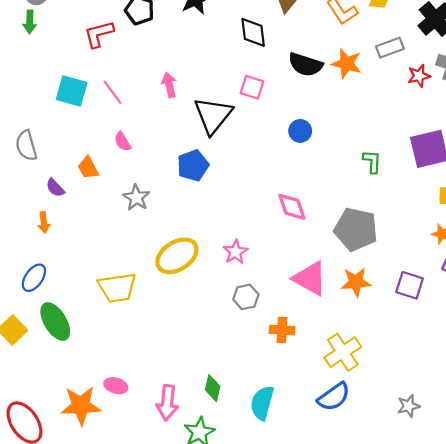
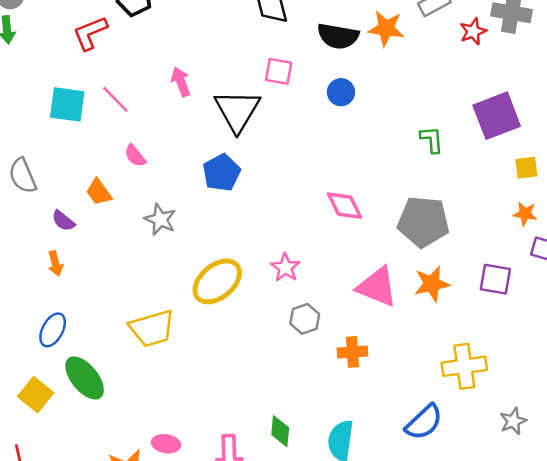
blue circle: (300, 131) -> (341, 92), moved
yellow cross: (343, 352) -> (464, 366), moved, turned 33

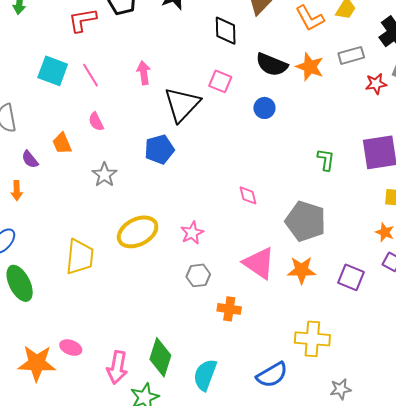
pink diamond: (345, 206) -> (248, 195), size x0.7
yellow trapezoid: (152, 328) -> (80, 257), turned -81
green diamond: (280, 431) -> (160, 357), size x1.5

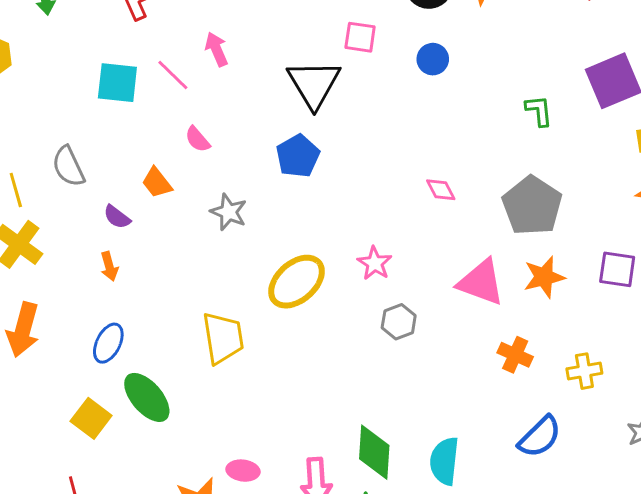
pink arrow: (144, 73) -> (216, 49), moved
gray pentagon: (306, 221) -> (532, 206), turned 30
orange cross: (229, 309) -> (515, 355), moved, turned 30
yellow cross: (312, 339) -> (584, 371), size x0.7

